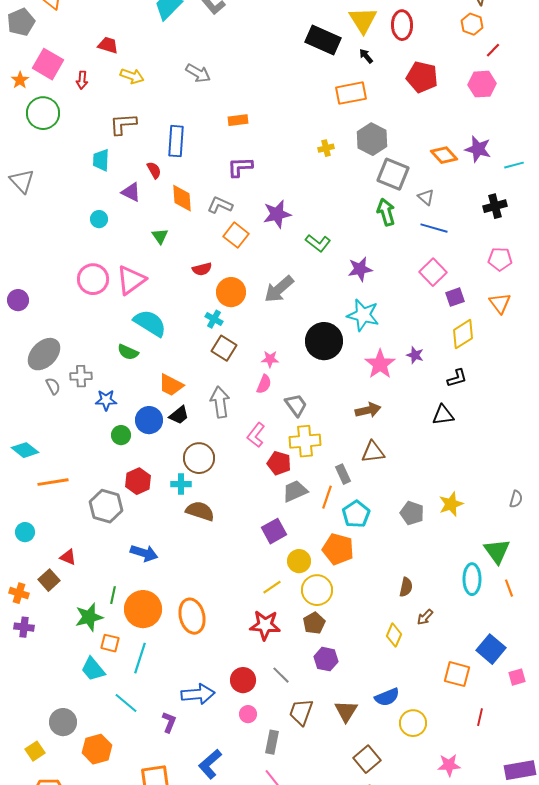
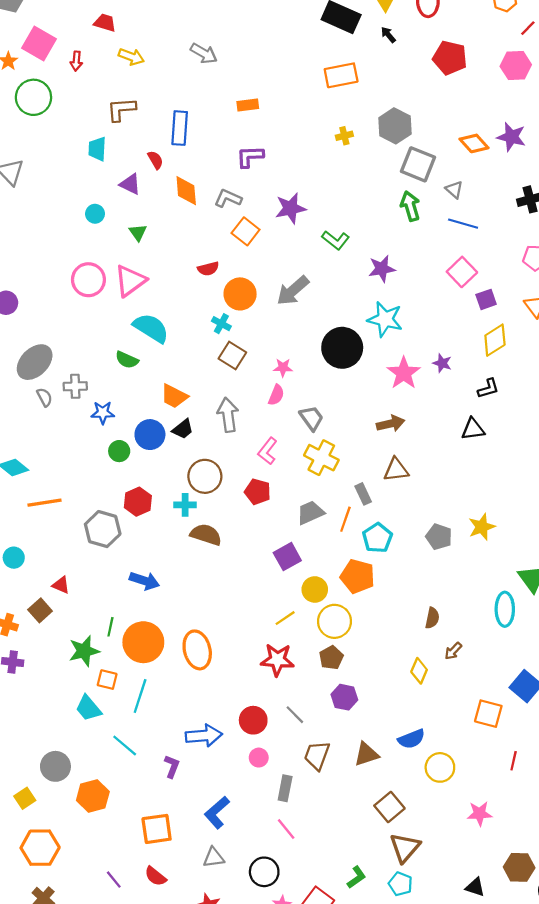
orange rectangle: (351, 93) -> (341, 75), moved
green triangle: (160, 236) -> (138, 232), moved
yellow cross: (305, 441) -> (321, 458), turned 32
red pentagon: (279, 463) -> (258, 492), moved
brown triangle: (346, 711) -> (366, 754), turned 40

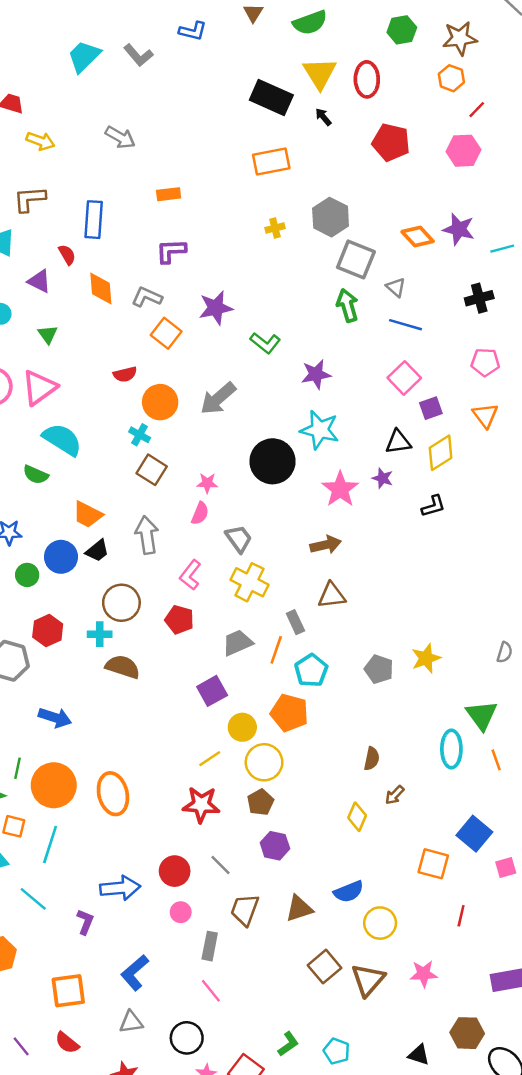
black triangle: (473, 429) -> (398, 442), moved
brown triangle: (405, 848) -> (368, 980), moved

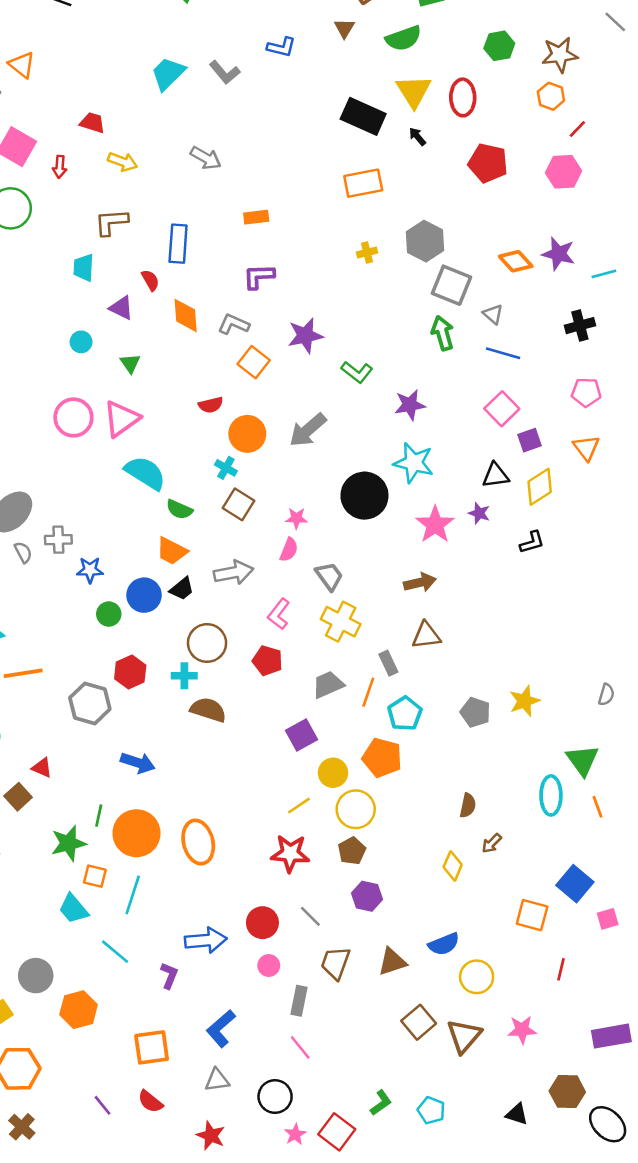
green semicircle: (36, 475) -> (179, 509), moved
gray arrow: (147, 535) -> (233, 572), turned 87

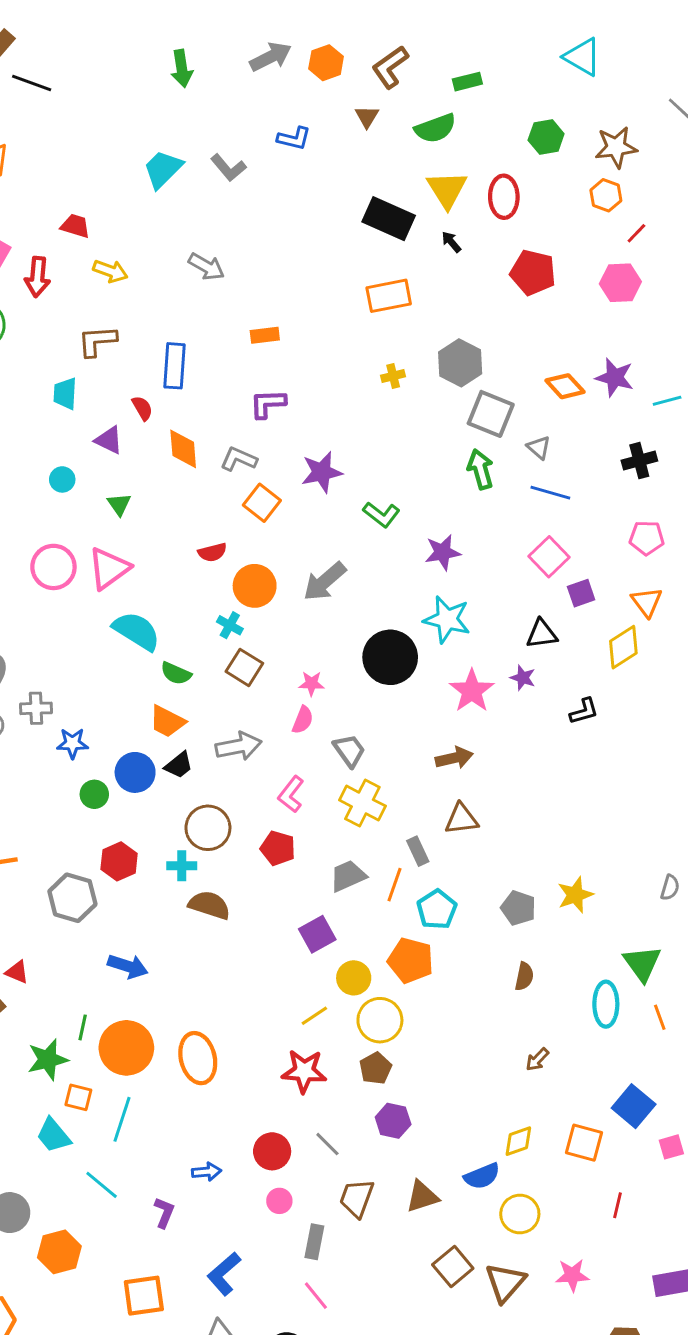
red arrow: (60, 167) -> (37, 277), size x1.5
yellow diamond: (540, 487) -> (623, 647), moved
brown semicircle: (468, 806) -> (524, 976), moved
yellow diamond: (453, 866) -> (518, 1141), moved, turned 48
blue arrow: (206, 940) -> (207, 1172), size x0.6

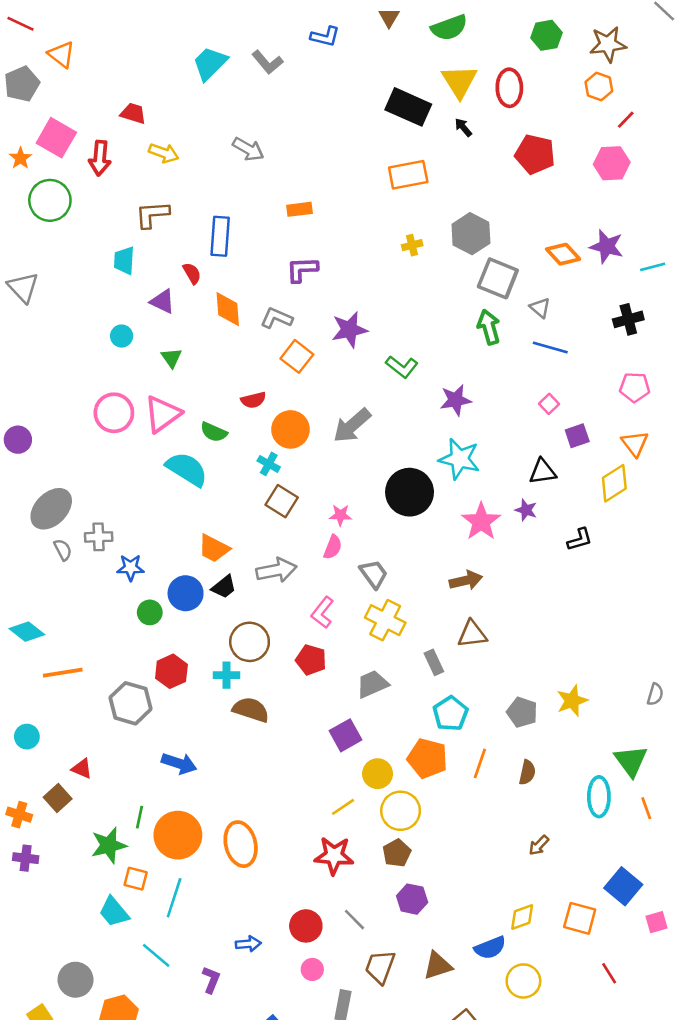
pink square: (549, 557) -> (549, 404), size x0.6
green semicircle: (176, 673) -> (214, 432), moved
orange line: (395, 885) -> (480, 763), moved
red line: (617, 1205) -> (609, 973), turned -45

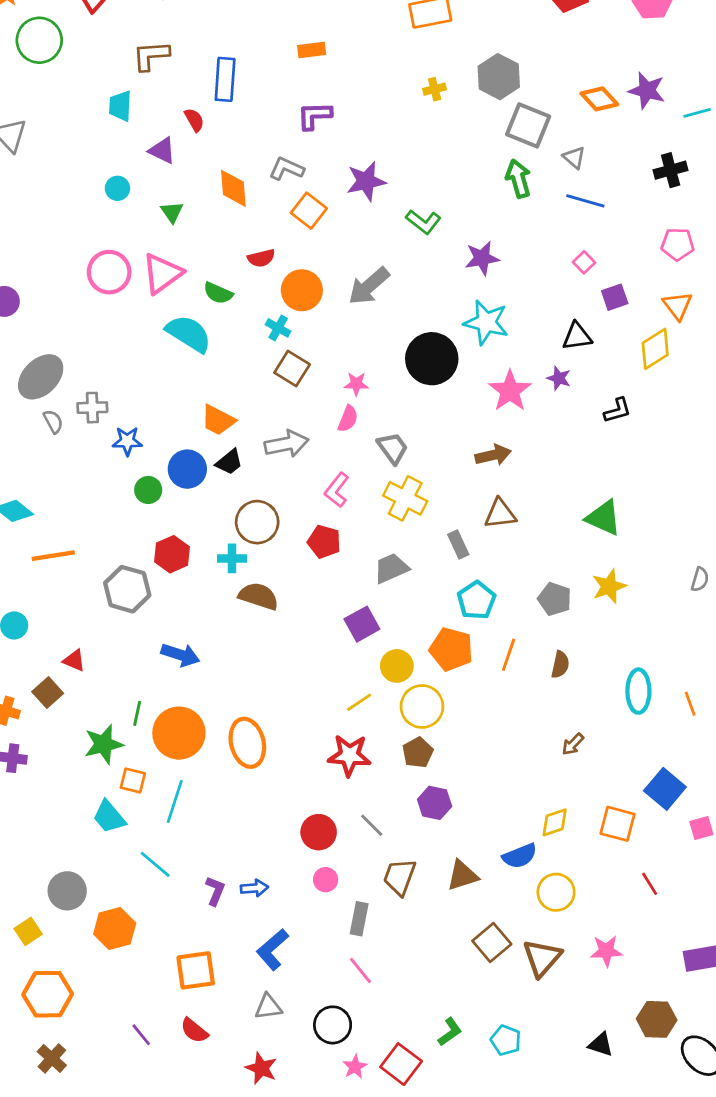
orange diamond: (228, 309) -> (233, 188), moved
green triangle: (631, 761) -> (604, 518), moved, turned -30
blue arrow: (248, 944) -> (254, 888), moved

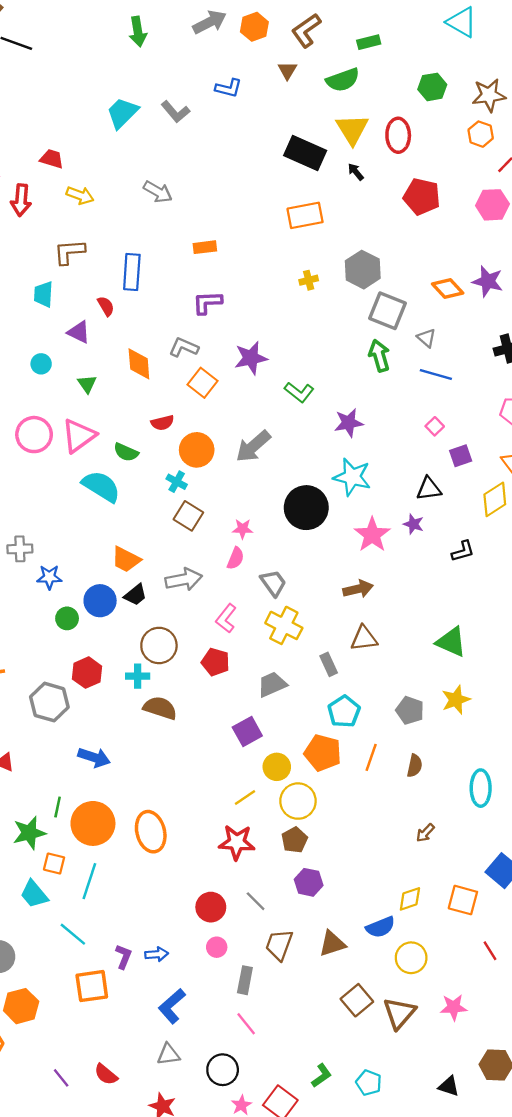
orange hexagon: (115, 929) -> (21, 1006), moved
orange square: (196, 970) -> (92, 986), moved

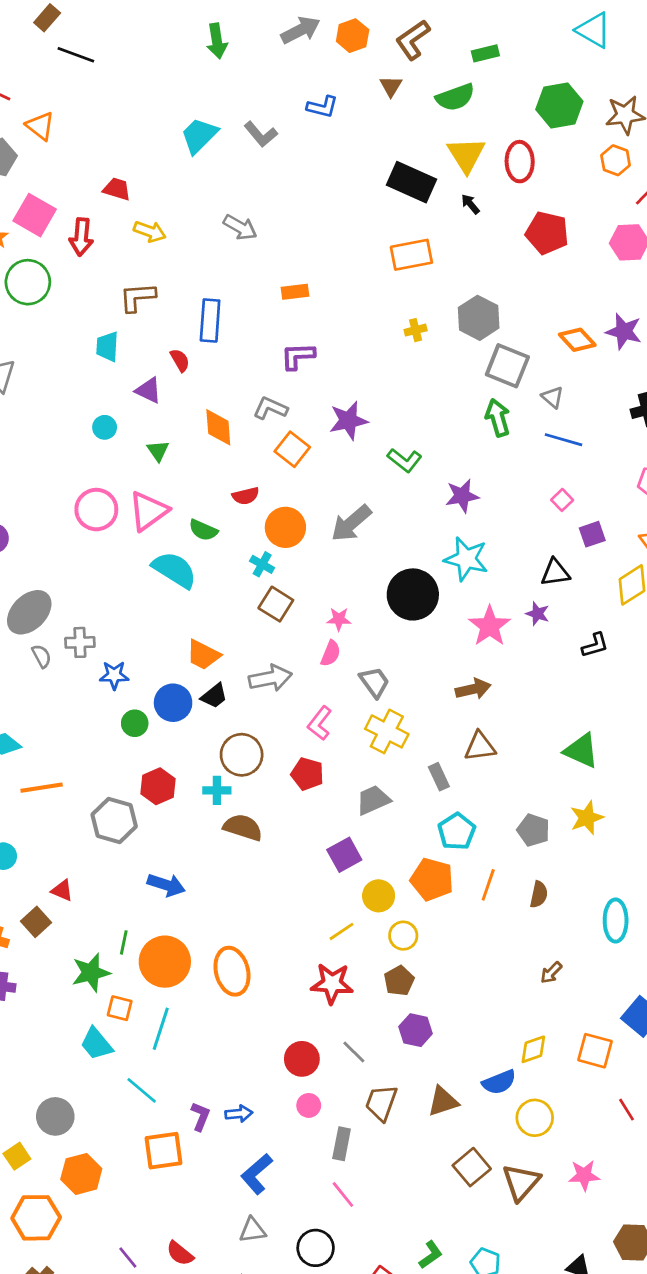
green hexagon: (432, 87) -> (559, 105), size x1.4
yellow circle: (298, 801) -> (403, 936), size x0.7

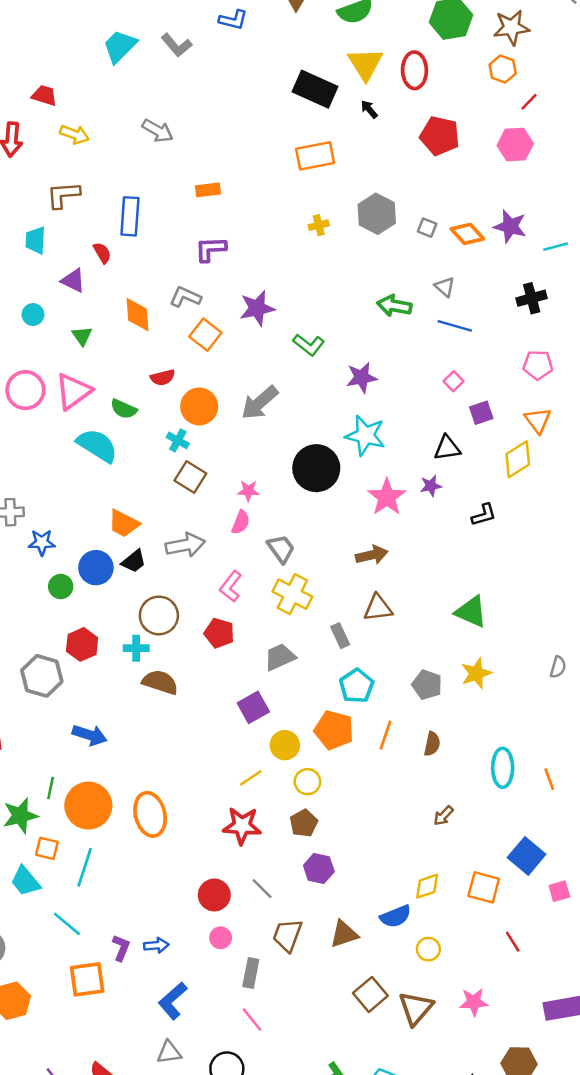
gray square: (507, 366) -> (427, 228), moved, size x0.5
green arrow: (498, 418) -> (394, 306), turned -64
purple star: (537, 614) -> (431, 486), turned -30
yellow circle: (535, 1118) -> (428, 949), size x0.7

